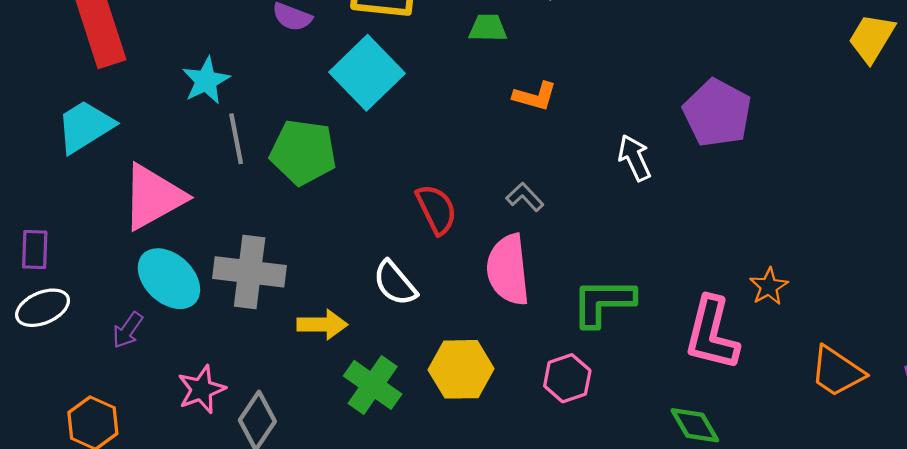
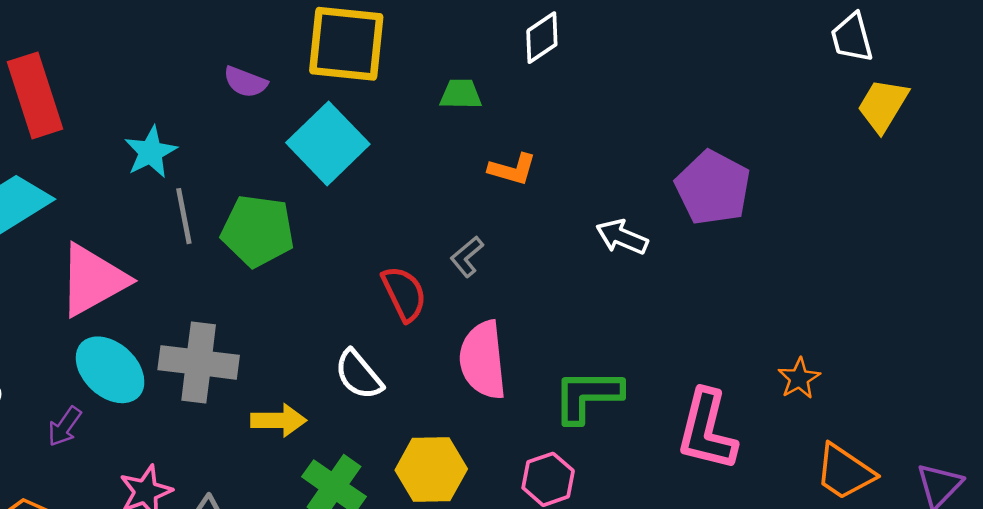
white arrow: (634, 158) -> (622, 237), turned -42
gray L-shape: (525, 197) -> (467, 257), moved, turned -87
orange star: (769, 286) -> (799, 378), moved

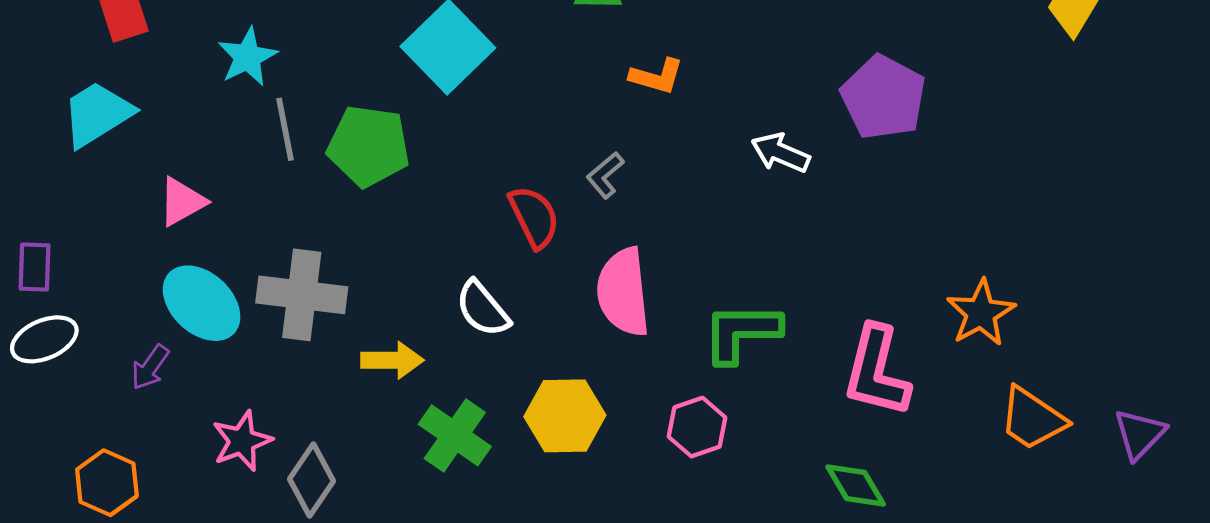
pink triangle: (93, 280) -> (182, 202), size x0.6
orange star: (799, 378) -> (981, 313), size x1.4

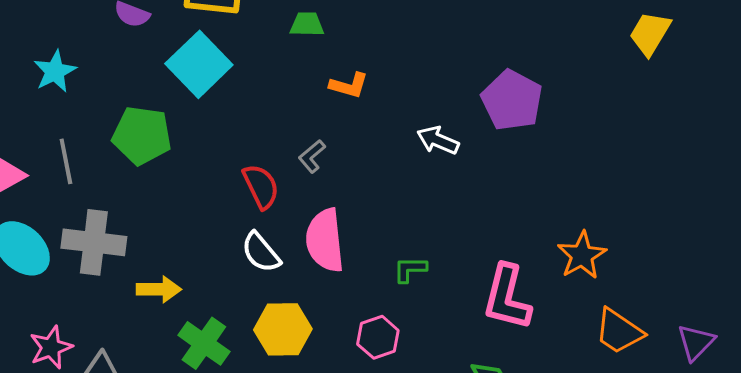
gray line: (285, 129) -> (66, 161), moved
white semicircle: (483, 309) -> (261, 252), moved
green L-shape: (742, 332) -> (410, 269), size x0.6

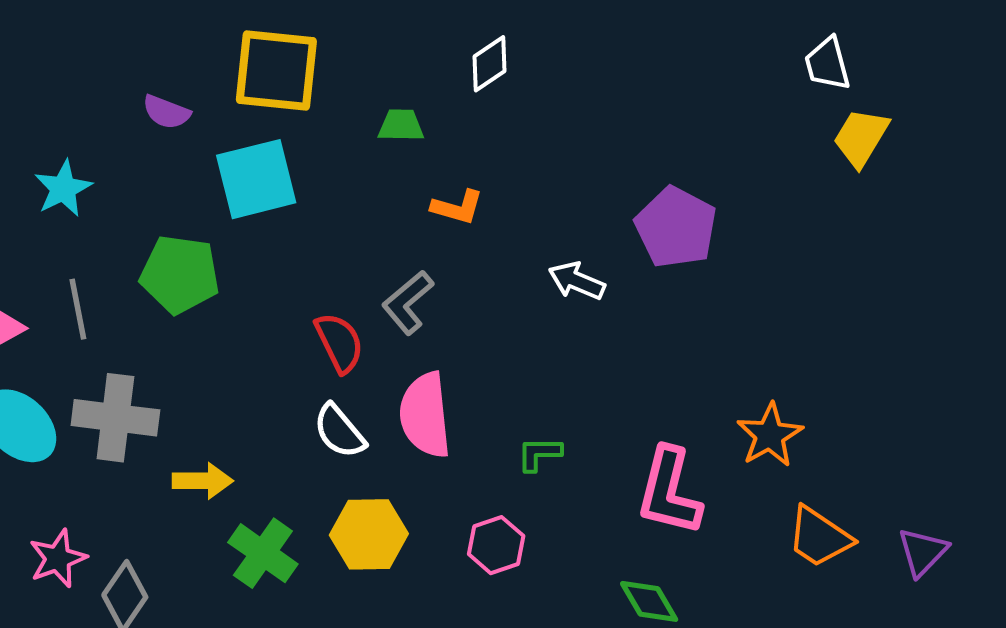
cyan square: (199, 64) -> (256, 179), turned 30
gray L-shape: (312, 156) -> (408, 302), size x1.4

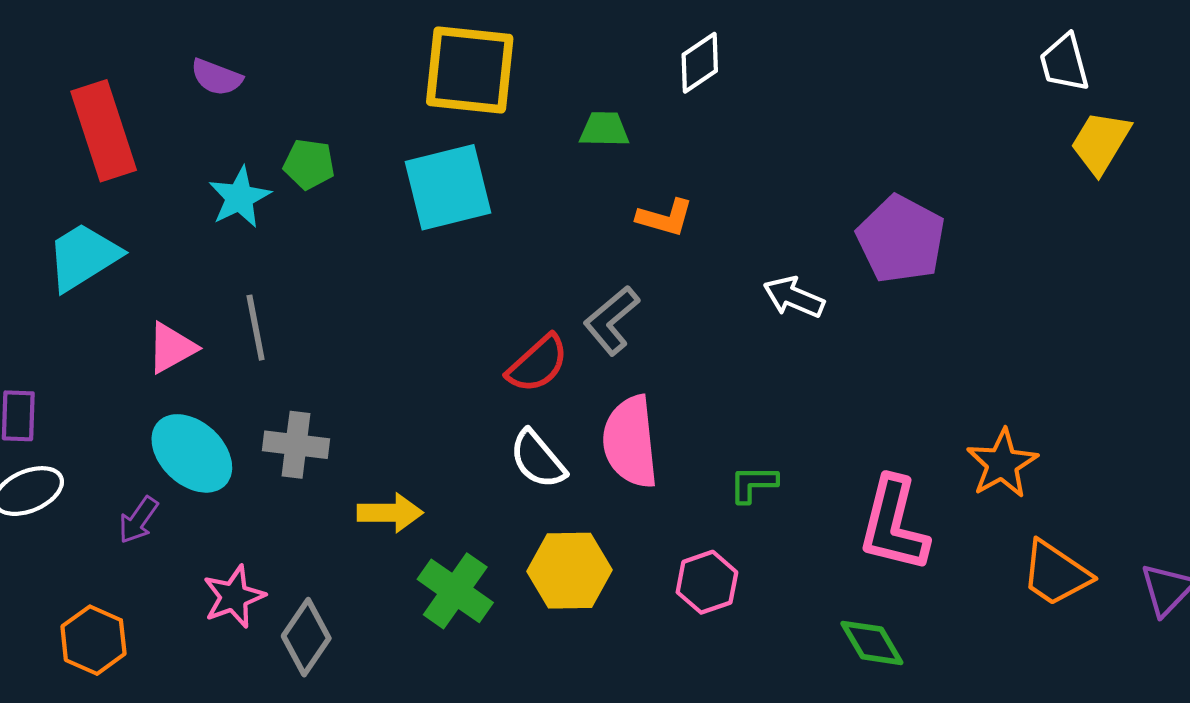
purple semicircle: (166, 112) -> (216, 77), moved
green pentagon: (180, 274) -> (309, 164), moved, size x0.6
red semicircle: (339, 343) -> (538, 364), turned 74
gray cross: (115, 418) -> (296, 445), size x0.7

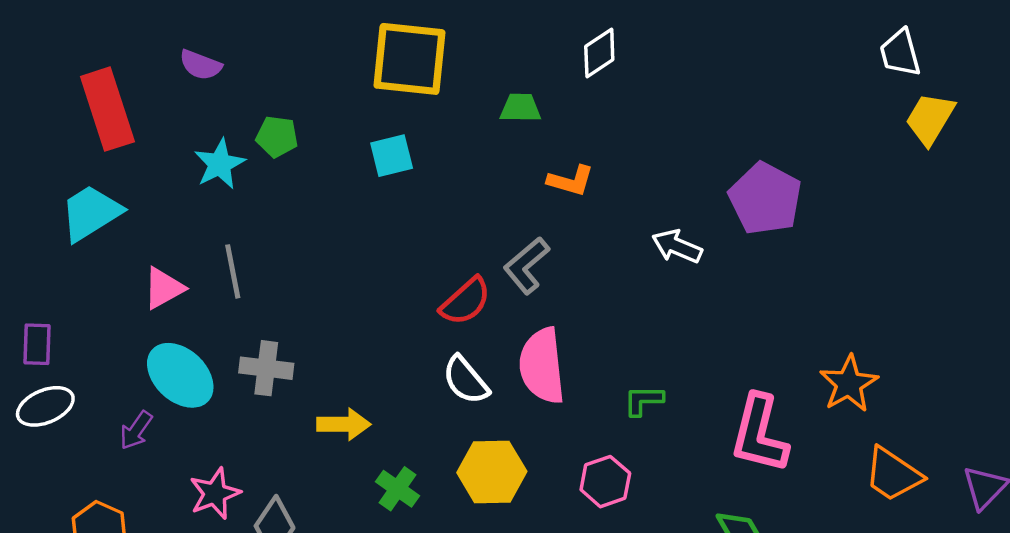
cyan square: (448, 187) -> (392, 156), size x0.6
green cross: (455, 591) -> (398, 489), size x0.7

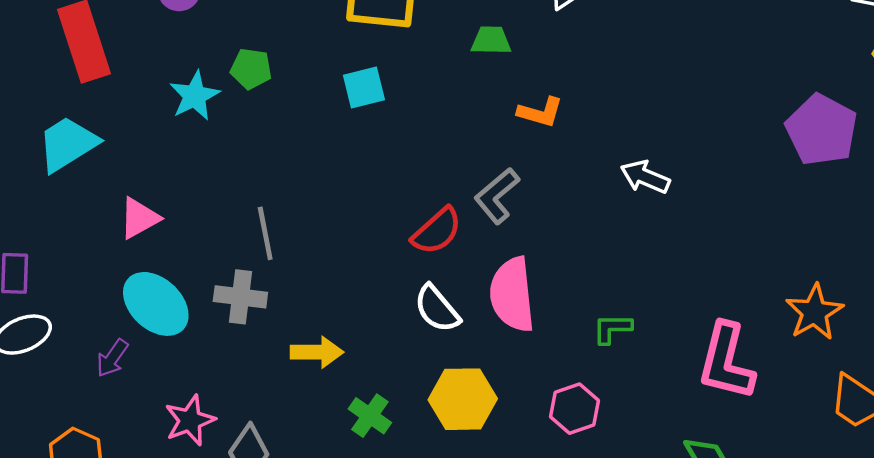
purple pentagon: (765, 199) -> (822, 130), moved
gray line: (233, 271) -> (265, 233), moved

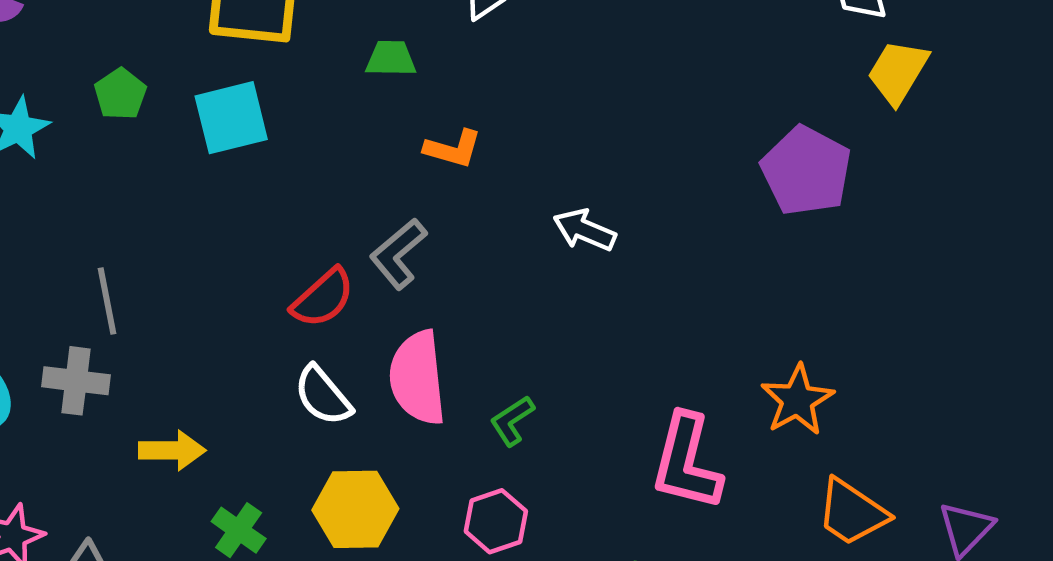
green pentagon: (251, 69) -> (120, 94), moved, turned 30
cyan square: (364, 88) -> (231, 118), size x1.4
green L-shape: (612, 329) -> (512, 421), moved, turned -33

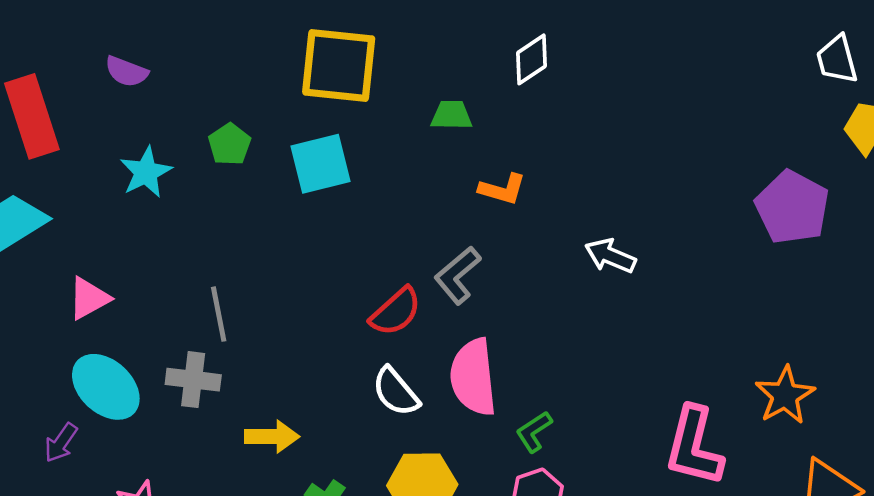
green L-shape: (512, 421) -> (534, 432), moved

